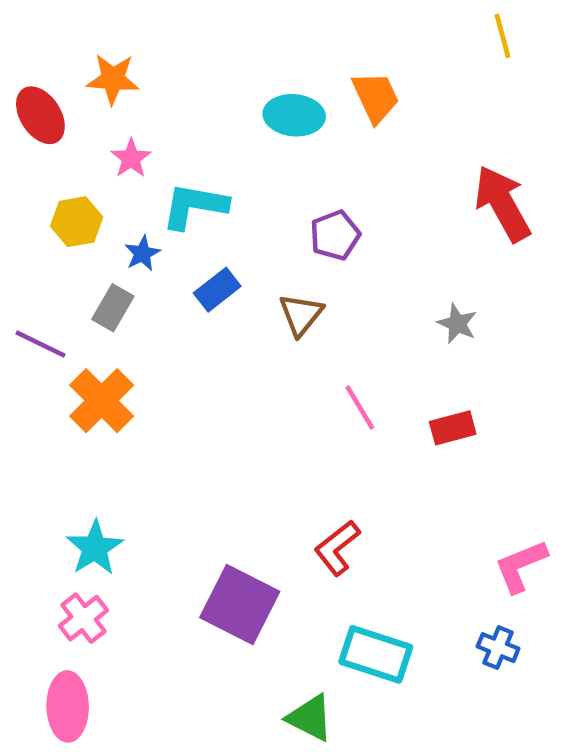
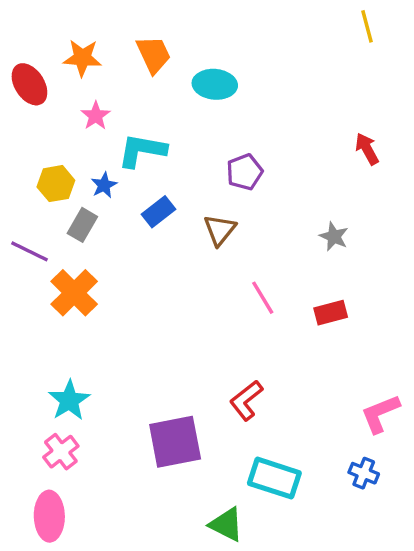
orange trapezoid: (376, 97) -> (154, 55), moved
red arrow: (503, 204) -> (367, 149), size x0.6
yellow hexagon: (77, 222) -> (56, 184), moved
purple square: (240, 605) -> (175, 442), turned -38

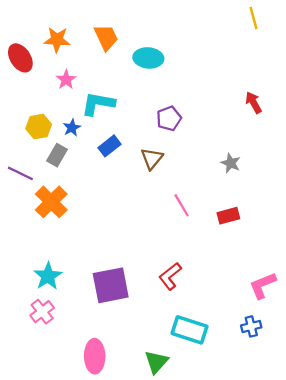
purple square: (175, 442) -> (111, 285), moved
blue cross: (364, 473) -> (251, 326), turned -36
pink ellipse: (49, 516) -> (95, 356), moved
green triangle: (226, 524) -> (156, 362), turned 45

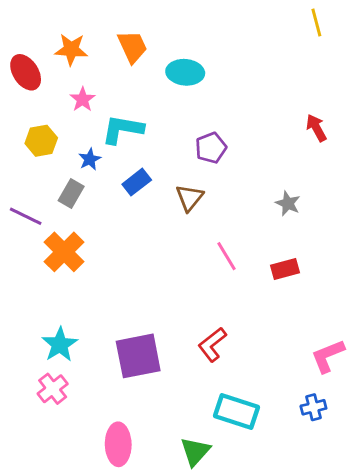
yellow hexagon: (39, 127) -> (41, 141), moved

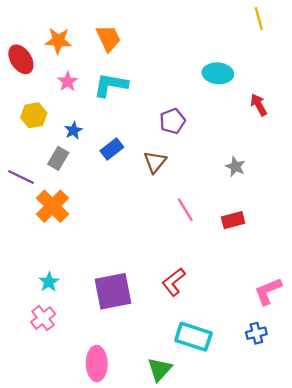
cyan ellipse: (185, 72) -> (218, 73), moved
cyan L-shape: (122, 129) -> (111, 85), moved
cyan star: (60, 345) -> (49, 282), size x0.7

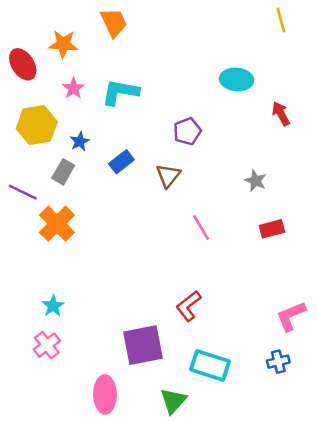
orange trapezoid: (108, 38) -> (114, 23), moved
yellow hexagon: (34, 115) -> (37, 125), size x1.4
red rectangle: (233, 220) -> (272, 229), moved
purple square: (113, 291) -> (143, 345), moved

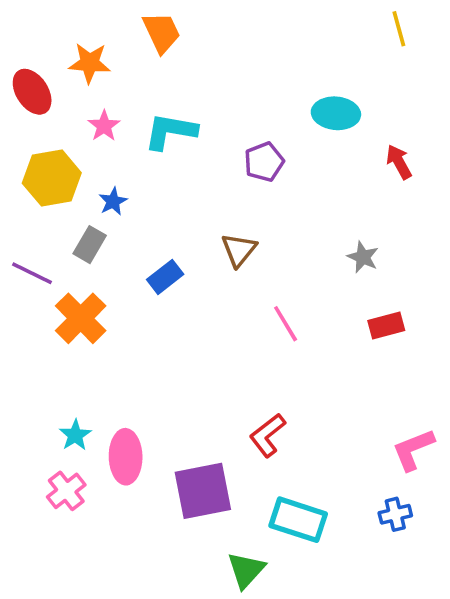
purple pentagon: (187, 131) -> (264, 162), moved
blue rectangle: (121, 162) -> (165, 277), moved
pink ellipse: (105, 394) -> (126, 457), moved

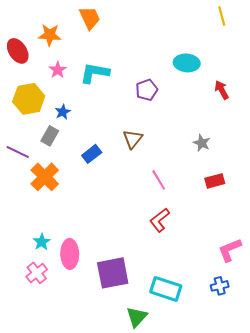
red L-shape: (268, 435) -> (160, 220), moved

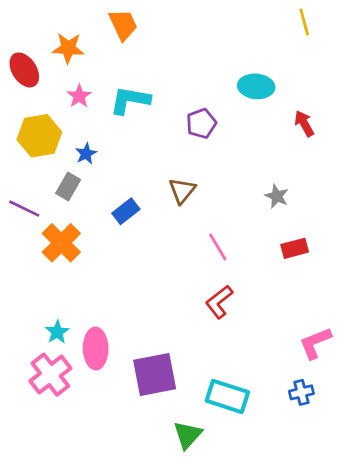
pink cross: (37, 273) -> (50, 375), size x1.4

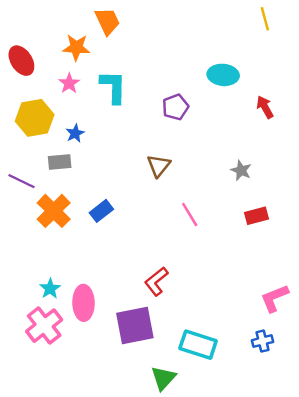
orange star: (68, 48) -> (76, 47), moved
cyan L-shape: (130, 100) -> (113, 87), turned 81
gray rectangle: (68, 187) -> (60, 162), turned 55
blue rectangle: (126, 211) -> (101, 211), moved
red L-shape: (219, 302) -> (156, 281), moved

